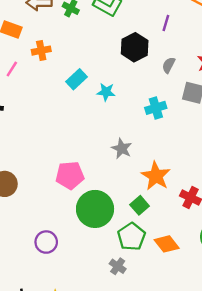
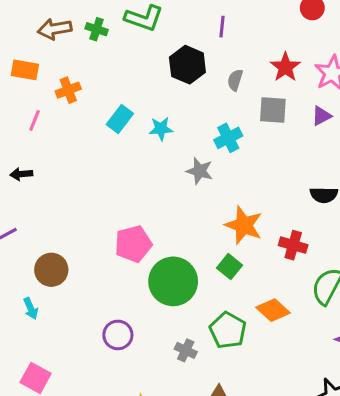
gray star: (122, 149) -> (200, 171), moved
green pentagon: (131, 237) -> (228, 330), moved
gray cross: (118, 266) -> (186, 350), moved

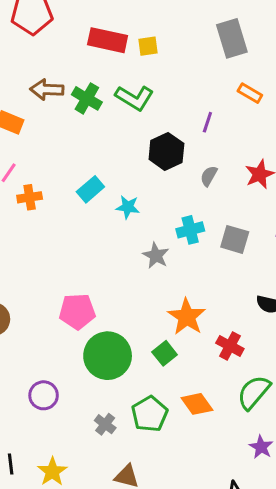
green cross: (97, 29) -> (87, 98), size x1.4
orange cross: (68, 90) -> (30, 197), moved
gray square: (273, 110) -> (235, 239), moved

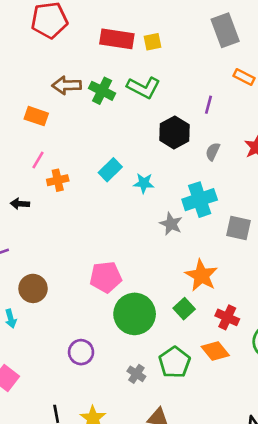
cyan cross: (190, 230) -> (200, 200), size x1.4
gray square: (235, 239) -> (238, 228), moved
red cross: (230, 346) -> (227, 317), moved

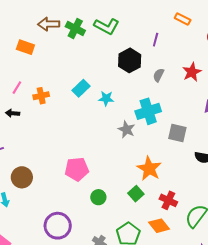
pink line: (38, 160) -> (17, 88), moved
green circle: (135, 314) -> (98, 197), size x0.5
purple circle: (81, 352) -> (58, 226), size x1.4

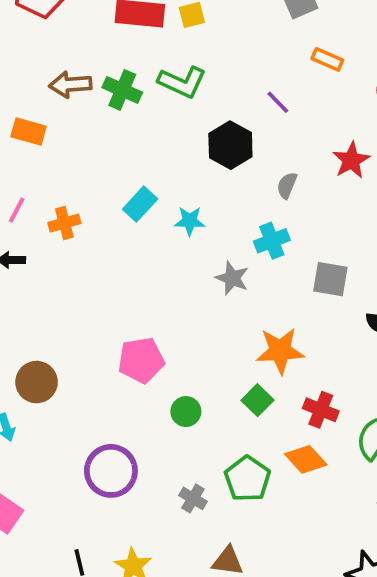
purple line: (156, 40) -> (278, 102), turned -56
gray semicircle: (158, 75) -> (287, 185), moved
cyan cross: (148, 111) -> (272, 241), size x0.7
orange star: (149, 169) -> (280, 351), turned -30

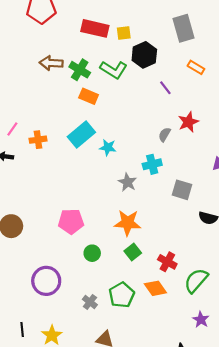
orange rectangle: (29, 131) -> (89, 96), moved
black hexagon: (230, 145) -> (144, 55), moved
red star: (351, 160) -> (188, 122), moved
cyan rectangle: (140, 204) -> (81, 135), size x1.4
orange star: (280, 351) -> (128, 223), moved

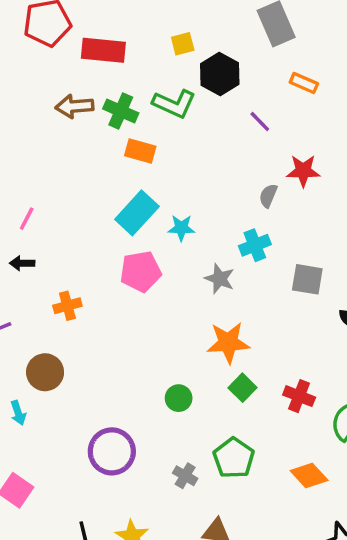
red rectangle: (95, 28) -> (103, 50), moved
red star: (188, 122) -> (303, 171), turned 30
orange cross: (38, 140) -> (67, 306), moved
pink pentagon: (71, 221) -> (141, 271), moved
orange diamond: (155, 288) -> (309, 476), moved

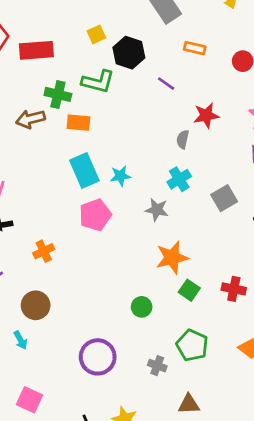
brown arrow: (74, 106) -> (30, 119), moved
cyan rectangle: (137, 213) -> (84, 170), turned -56
gray square: (307, 279) -> (224, 198), turned -30

